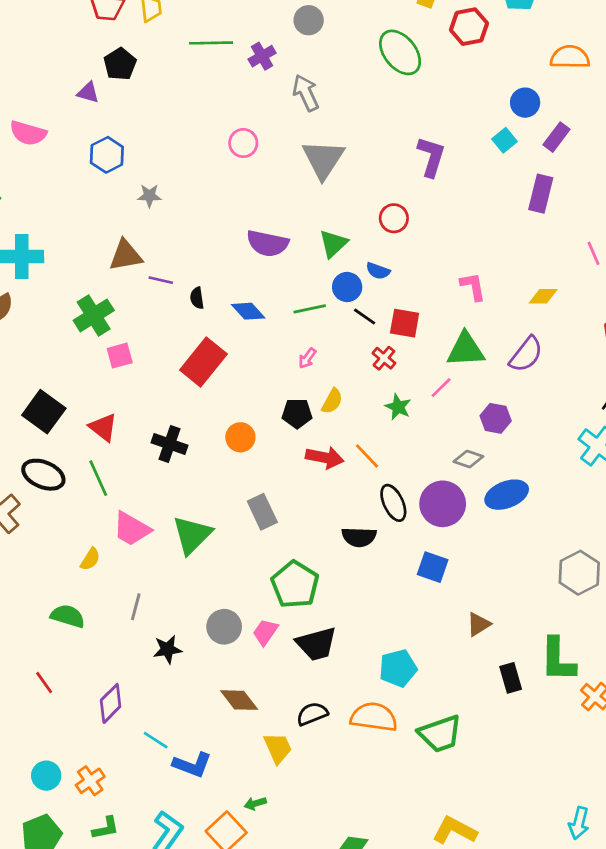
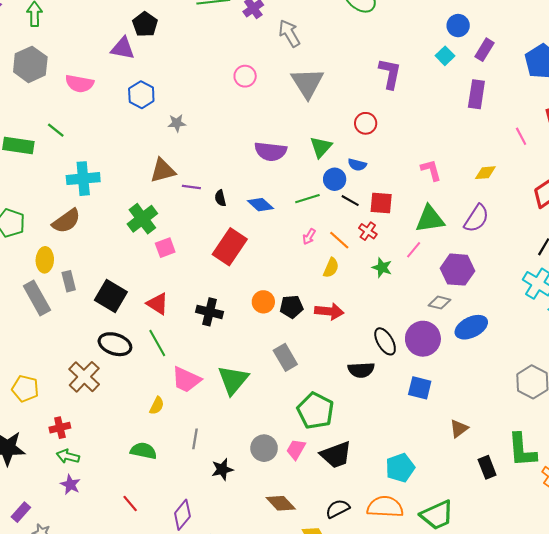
purple triangle: (88, 93) -> (123, 48), size x1.4
black pentagon: (297, 413) -> (292, 307), moved
purple hexagon: (496, 418) -> (458, 270), size x1.4
orange line: (367, 456) -> (339, 240), moved

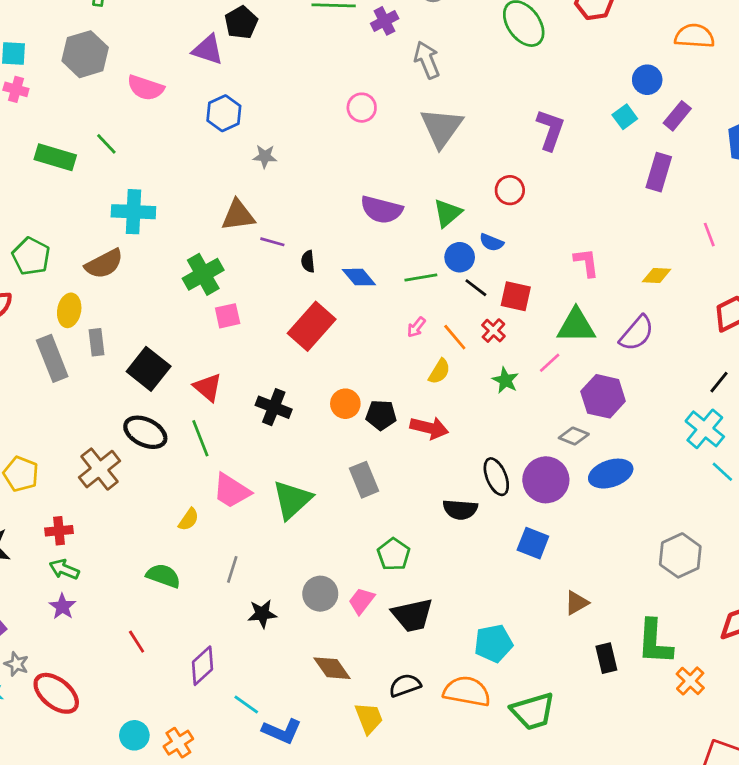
green pentagon: (315, 411) -> (394, 554), size x0.7

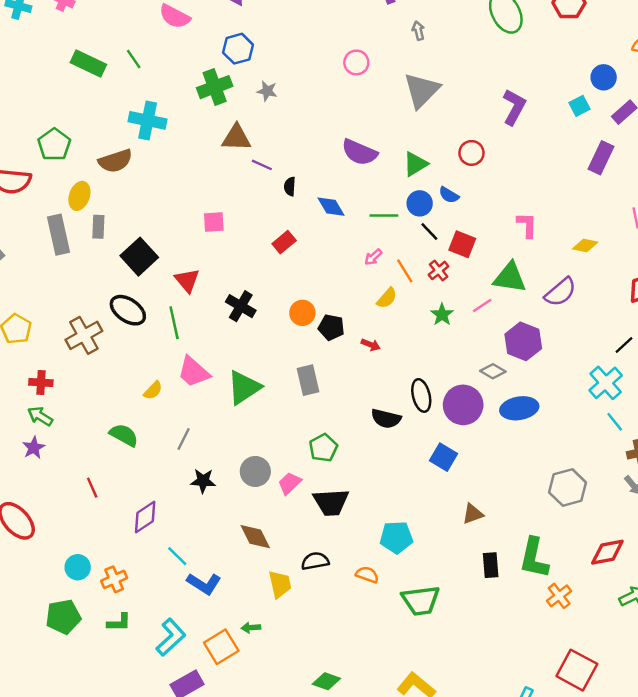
gray arrow: (427, 60) -> (418, 31), size x0.6
green cross: (203, 274) -> (215, 87), moved
red rectangle: (312, 326) -> (284, 242), size x0.6
red arrow: (429, 428) -> (371, 345), size x0.6
orange semicircle: (467, 691) -> (367, 575), size x0.6

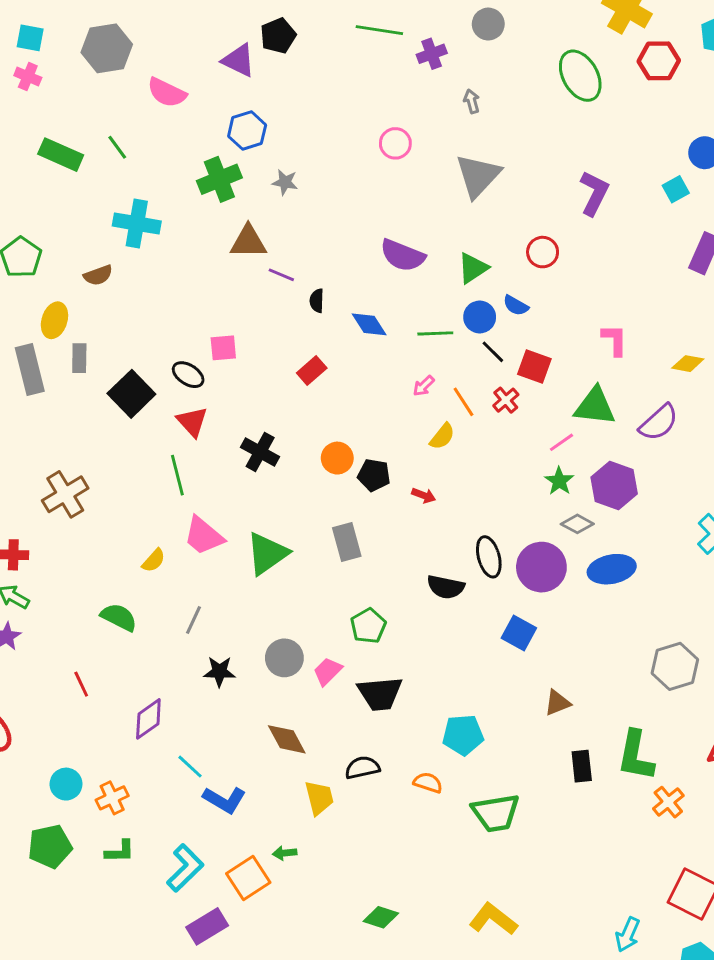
brown semicircle: (115, 161) -> (98, 275), size x0.7
black ellipse: (128, 310) -> (188, 375), moved, size x0.7
green star: (442, 315) -> (559, 481), moved

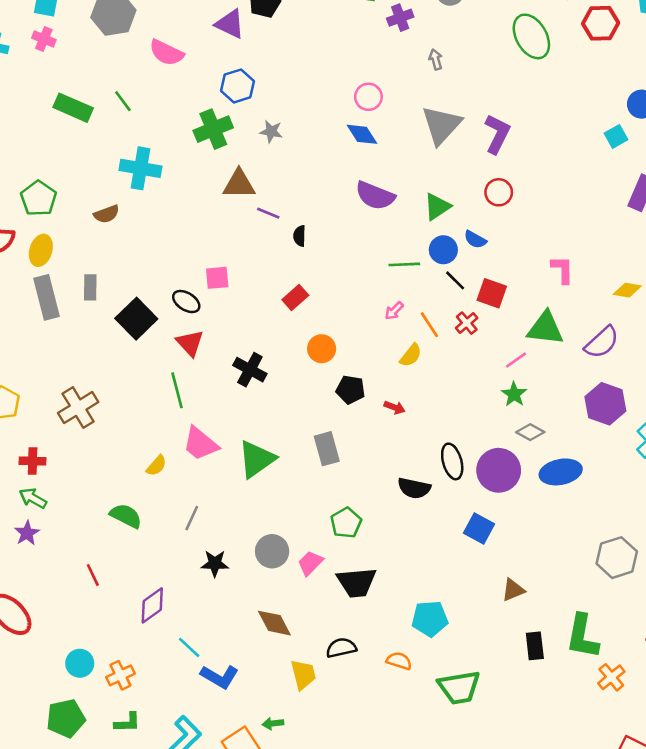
purple L-shape: (594, 193) -> (497, 134), moved
yellow ellipse: (54, 320) -> (41, 250), moved
blue diamond: (369, 324) -> (362, 134), moved
orange circle: (337, 458) -> (322, 349), moved
purple hexagon: (614, 485) -> (605, 404), moved

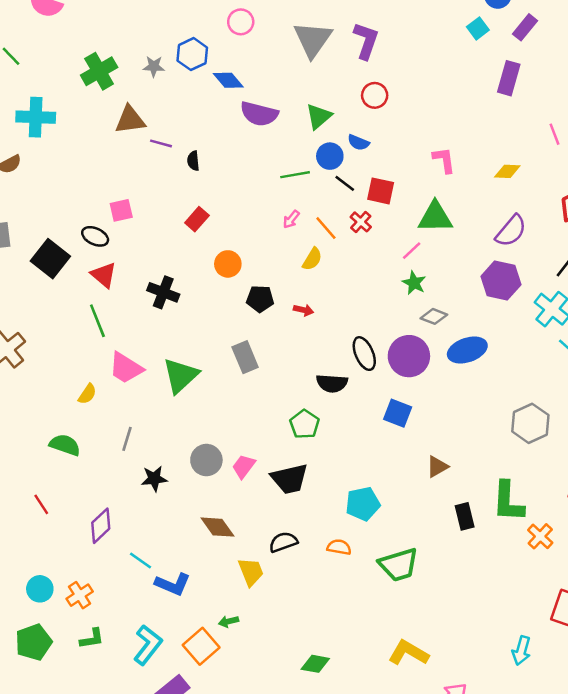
blue hexagon: (237, 86) -> (192, 54), moved
blue diamond: (362, 134) -> (228, 80), moved
purple semicircle: (602, 342) -> (511, 231), moved
green pentagon: (346, 523) -> (305, 424), moved

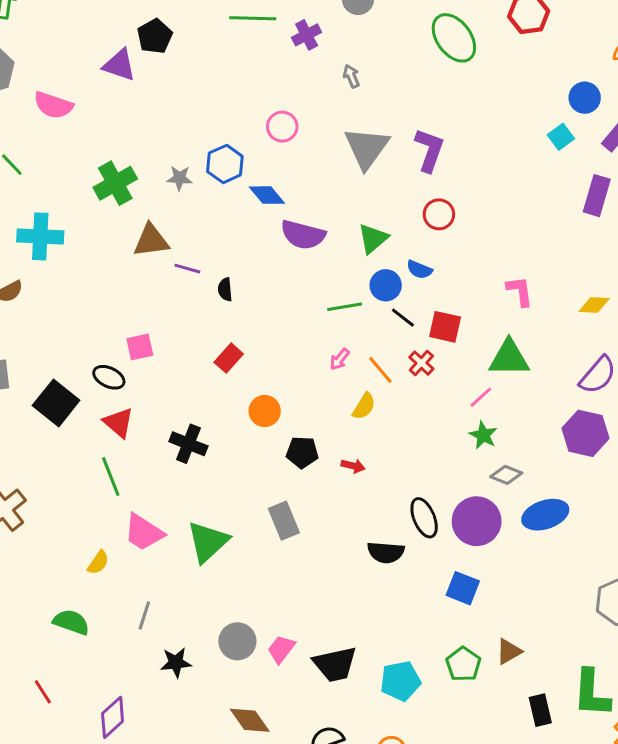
green pentagon: (305, 424) -> (463, 664), moved
cyan pentagon: (363, 504) -> (400, 681), moved

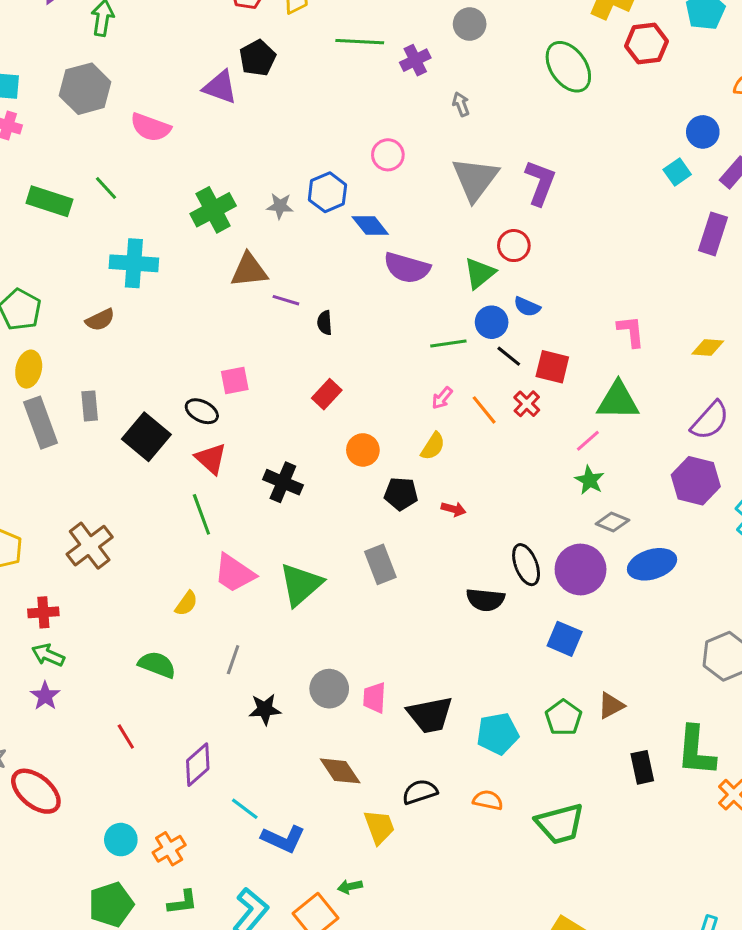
red circle: (439, 214) -> (514, 246), moved
yellow semicircle: (364, 406) -> (433, 446), moved
pink trapezoid: (281, 649) -> (374, 698), turned -36

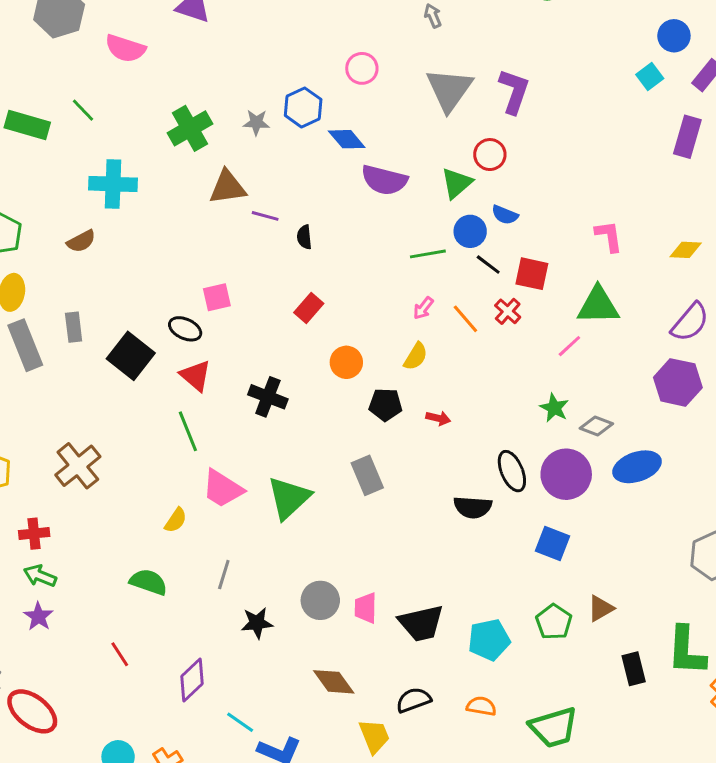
green star: (590, 480) -> (554, 408), moved

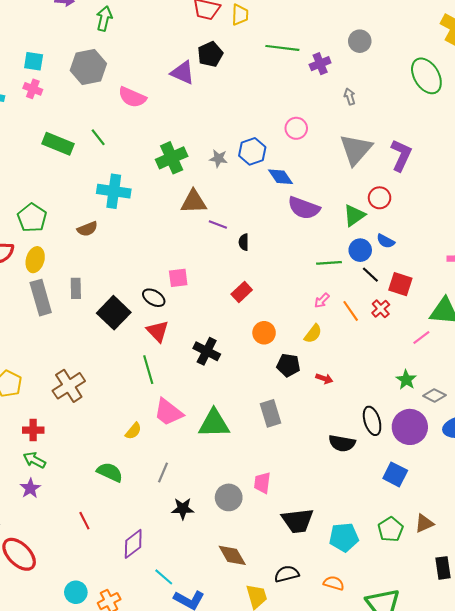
green triangle: (289, 498) -> (214, 423), turned 36
pink trapezoid: (365, 608) -> (262, 483), moved

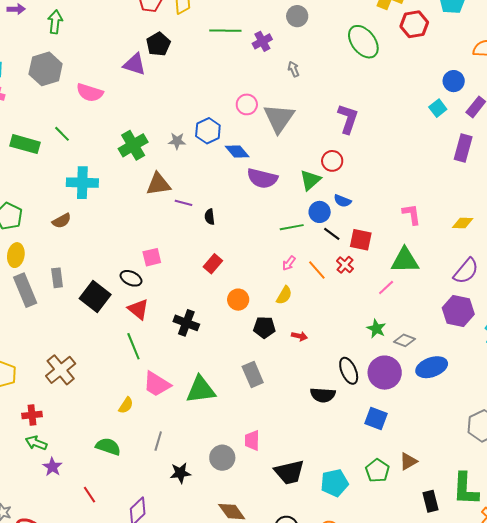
gray triangle: (356, 149) -> (279, 118), moved
purple star: (30, 488) -> (52, 467), moved

